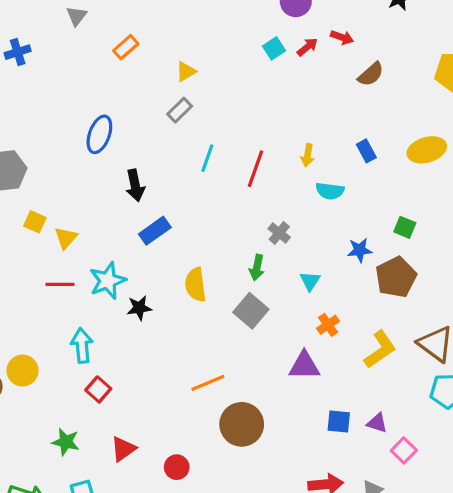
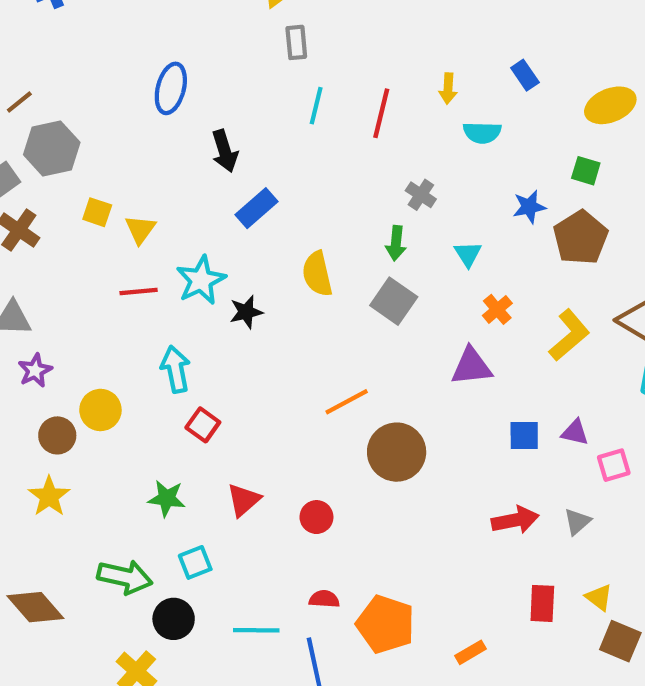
gray rectangle: (180, 110) -> (296, 42), moved, turned -45
yellow ellipse: (427, 150) -> (610, 105), moved
pink square: (404, 450) -> (614, 465), turned 35

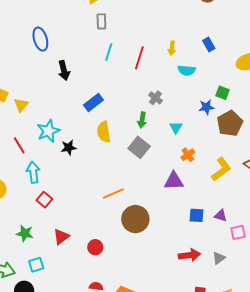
blue ellipse: (171, 88) -> (40, 39), turned -35
green square: (586, 171) -> (222, 93), moved
blue rectangle: (256, 208) -> (93, 102), moved
red line: (139, 291) -> (19, 145), moved, turned 60

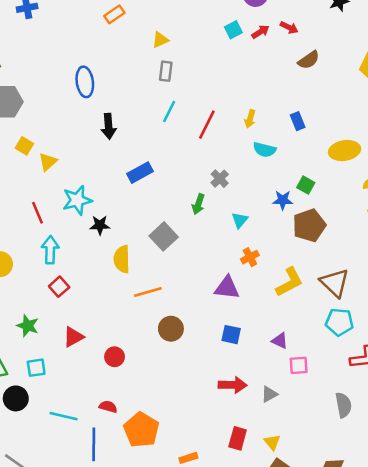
yellow semicircle: (104, 132) -> (122, 259), moved
gray square: (139, 147) -> (164, 236), moved
blue square: (196, 215) -> (231, 335), moved
brown circle: (135, 219) -> (171, 329), size x0.7

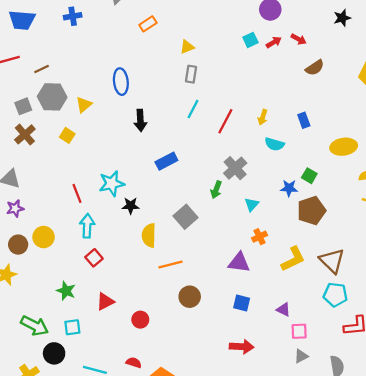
yellow triangle: (48, 162) -> (84, 105), moved
gray cross: (220, 179) -> (235, 168), size x1.5
gray triangle: (269, 394) -> (301, 356), moved

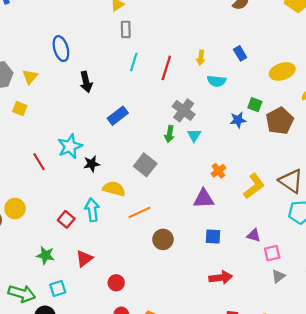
cyan triangle: (252, 204) -> (194, 135), moved
brown pentagon: (311, 211) -> (280, 121), moved
cyan arrow: (87, 226) -> (92, 210), moved
yellow semicircle: (149, 235) -> (114, 189), turned 115
red circle: (140, 320) -> (116, 283), moved

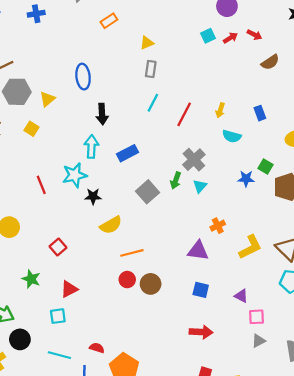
gray square: (145, 165) -> (148, 192), moved
yellow semicircle: (114, 189) -> (111, 225), turned 125
cyan arrow: (92, 210) -> (91, 146), moved
red circle: (116, 283) -> (127, 280), moved
cyan square: (58, 289) -> (58, 316), moved

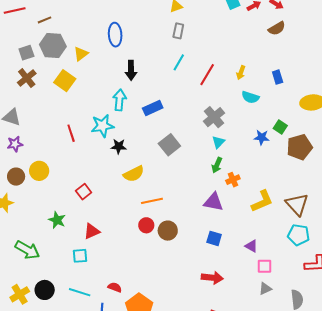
brown semicircle: (270, 62) -> (277, 28), moved
yellow square: (32, 129) -> (65, 81), size x1.5
green arrow: (176, 181) -> (217, 165), moved
black circle: (20, 339) -> (45, 290), moved

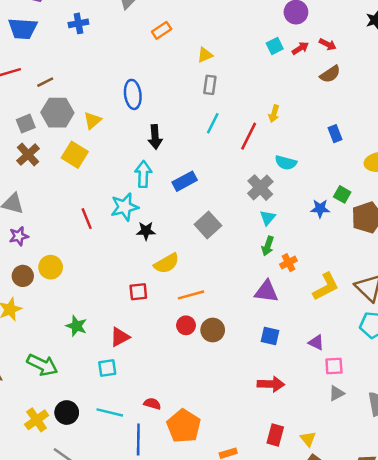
yellow arrow: (241, 73) -> (274, 114), moved
cyan semicircle: (250, 97) -> (286, 163), moved
red square: (84, 192) -> (138, 292), moved, turned 35

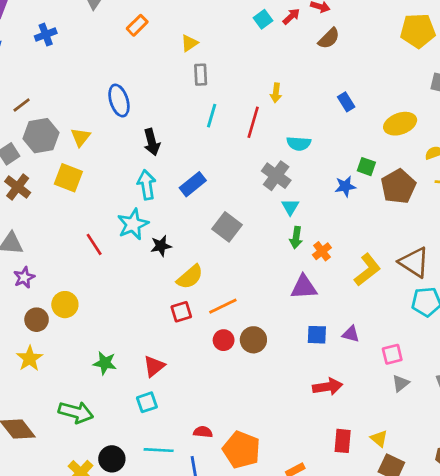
red square: (138, 292) -> (181, 312), moved
purple triangle: (316, 342) -> (351, 334), moved

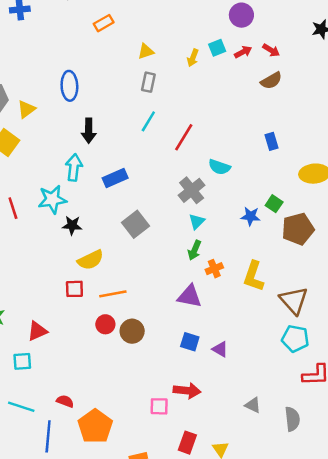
yellow arrow: (276, 93) -> (193, 58), moved
yellow L-shape: (367, 270) -> (254, 276), moved, turned 132
pink square: (392, 354) -> (159, 406), moved
gray triangle: (401, 383) -> (253, 405), turned 49

